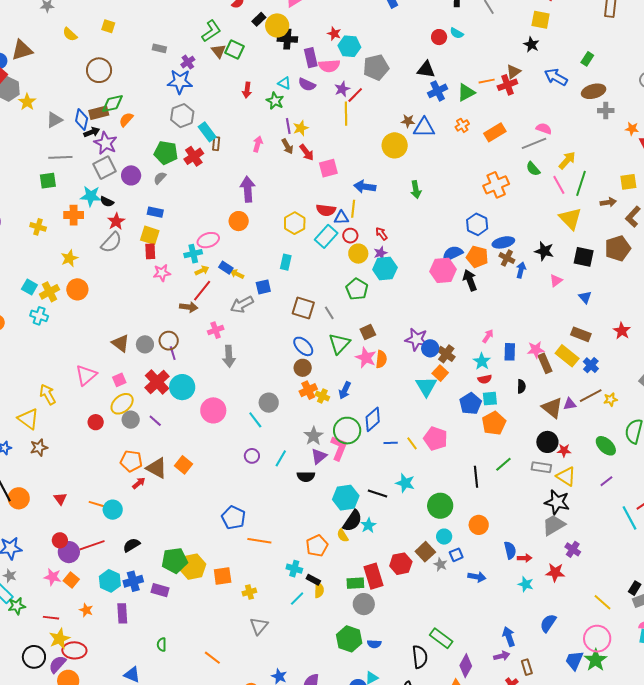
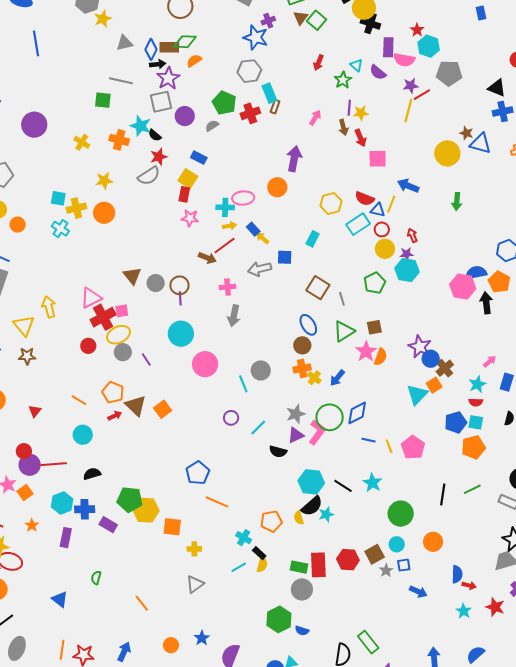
cyan square: (29, 287) -> (58, 198), turned -35
red cross: (157, 382) -> (103, 317), moved
orange line: (97, 504) -> (79, 400), moved

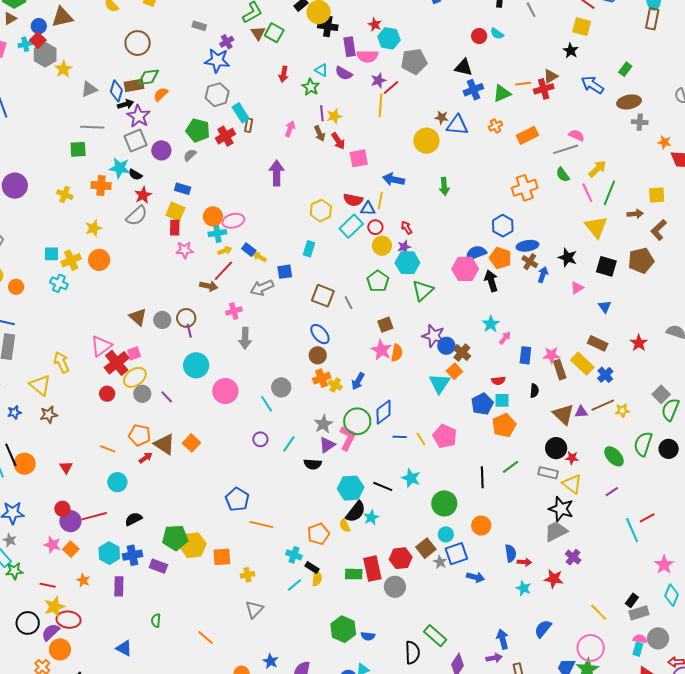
orange circle: (277, 187) -> (213, 216), moved
green triangle: (344, 331) -> (423, 290), moved
cyan star: (477, 384) -> (491, 324), moved
blue square: (404, 565) -> (456, 554), size x1.6
gray circle: (302, 589) -> (395, 587), moved

